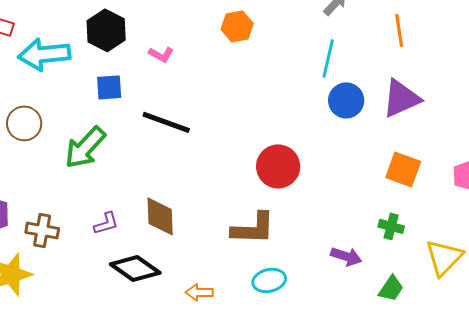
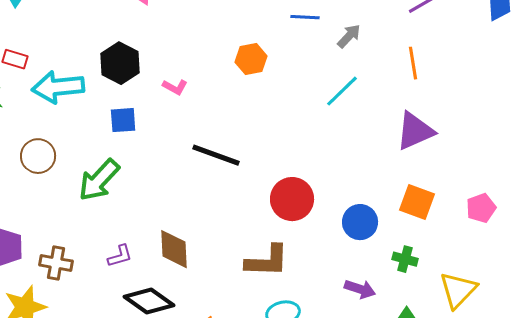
cyan line: (328, 58) -> (342, 91), turned 33
blue circle: (346, 100) -> (360, 222), moved
black line: (166, 122) -> (216, 155), moved

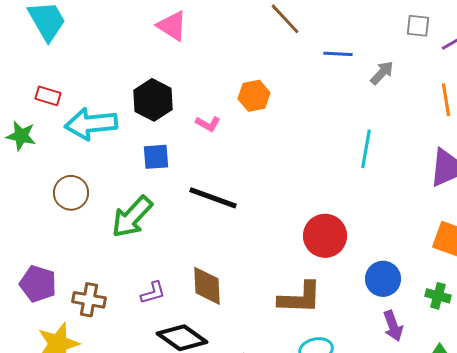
orange hexagon: (251, 59) -> (254, 96), moved
cyan line: (342, 91) -> (366, 149), moved, turned -36
black line: (216, 155) -> (213, 198), moved
blue circle: (360, 222) -> (383, 279), moved
purple arrow: (360, 289) -> (393, 326), turned 52

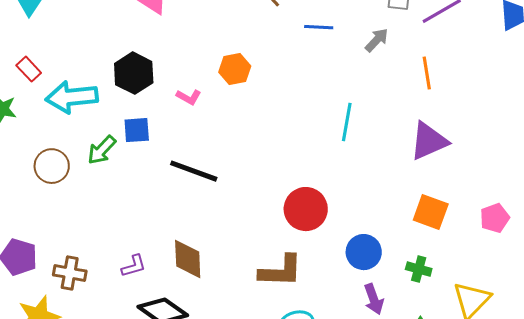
gray arrow: (382, 73) -> (377, 40), moved
red rectangle: (48, 96) -> (29, 69), turned 30
green arrow: (132, 217) -> (102, 150), moved, size x0.7

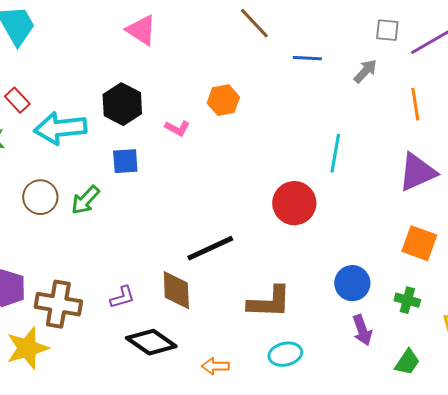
green arrow: (102, 150) -> (85, 200), moved
black line: (194, 171) -> (210, 248), moved, turned -45
red circle: (306, 209) -> (294, 203), moved
brown cross: (70, 273) -> (58, 304), size x1.4

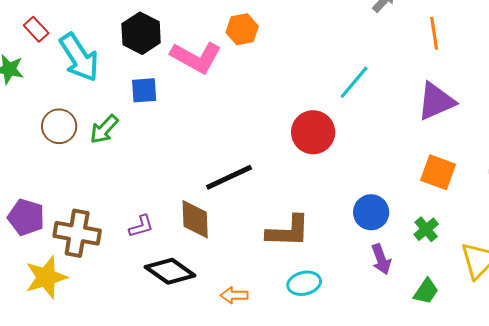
cyan arrow: (60, 128) -> (79, 57), turned -117
pink L-shape: (177, 128) -> (196, 57), size x2.0
cyan line: (335, 153) -> (354, 82), turned 30
green cross: (407, 300) -> (426, 229), turned 35

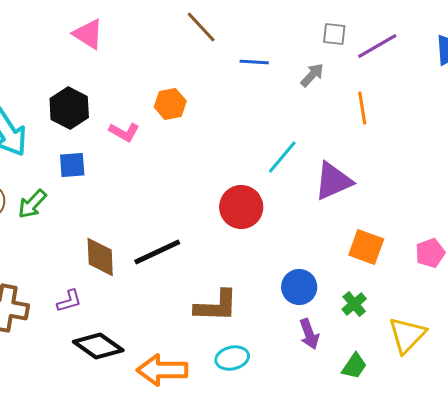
pink L-shape: (196, 57) -> (124, 132), size x0.6
purple triangle: (436, 101) -> (333, 181), moved
brown diamond: (195, 219) -> (100, 257), moved
orange arrow: (234, 295) -> (162, 370), size x1.8

